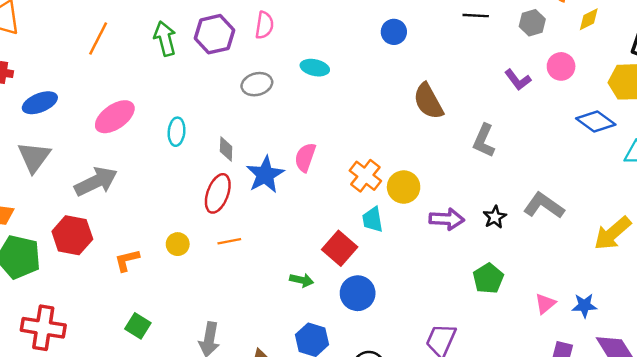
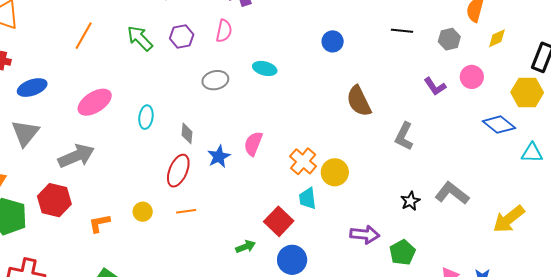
purple hexagon: (214, 34) -> (182, 37), size x0.7
green arrow: (165, 38) -> (140, 38), turned -32
blue star: (265, 175) -> (219, 157), size x0.7
purple arrow: (447, 219) -> (365, 235), moved
green arrow: (302, 280) -> (246, 247), turned -36

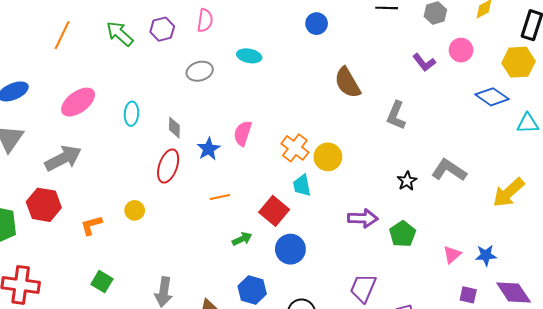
orange line: (186, 211) -> (220, 197), moved

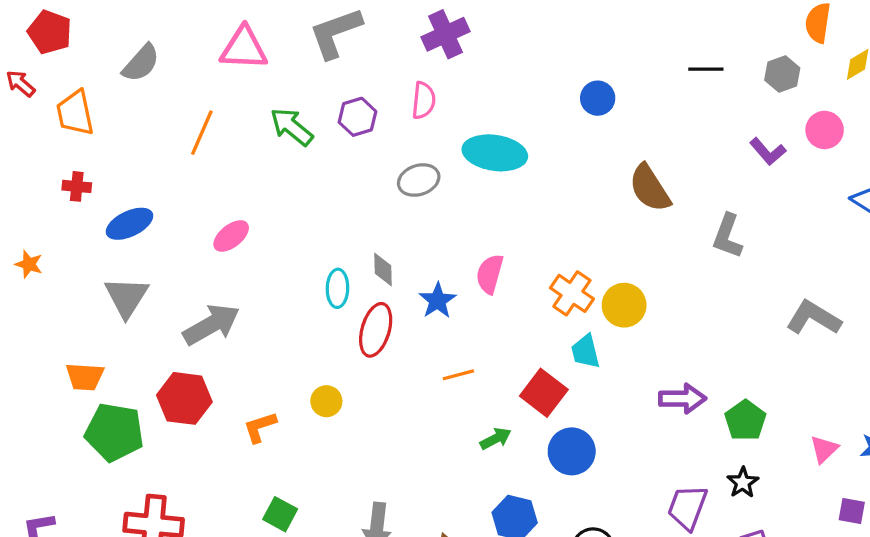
cyan ellipse: (249, 56) -> (495, 153), size x1.6
pink ellipse: (78, 102) -> (231, 236), size x0.7
cyan ellipse: (131, 114) -> (337, 288), moved
black star: (407, 181) -> (743, 483), moved

